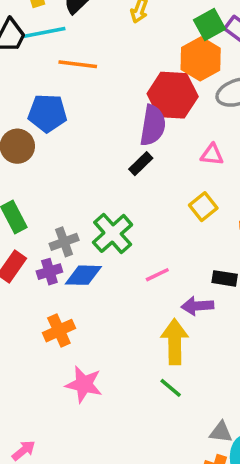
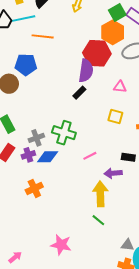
yellow square: (203, 207) -> (115, 117), turned -35
green cross: (113, 233) -> (64, 133), turned -30
pink star: (84, 384) -> (61, 245), moved

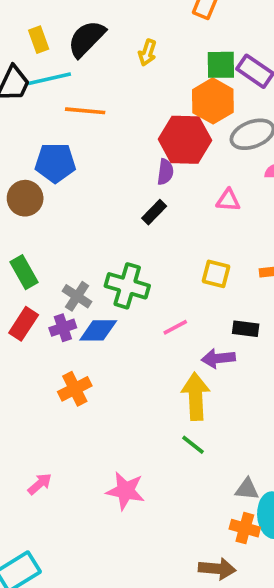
green square: (117, 13) -> (221, 65), turned 30
purple semicircle: (86, 71) -> (165, 172), size x0.6
yellow square: (115, 117) -> (216, 274), moved
gray cross: (36, 138) -> (77, 296), turned -35
pink arrow: (15, 257) -> (40, 484), moved

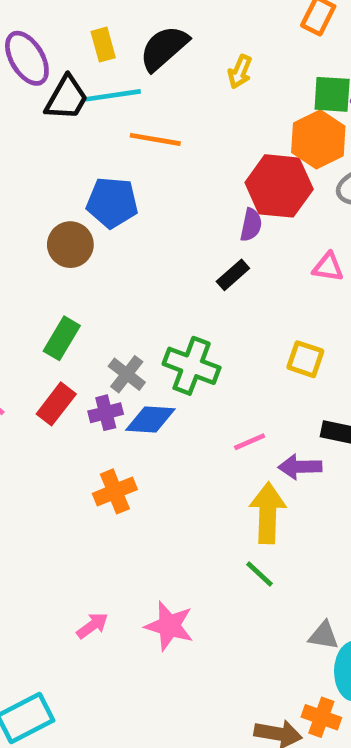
green rectangle: (24, 272) -> (62, 338), turned 56
pink line: (175, 327) -> (250, 442), moved
pink arrow: (40, 484) -> (92, 626), moved
orange cross: (245, 528) -> (321, 717), moved

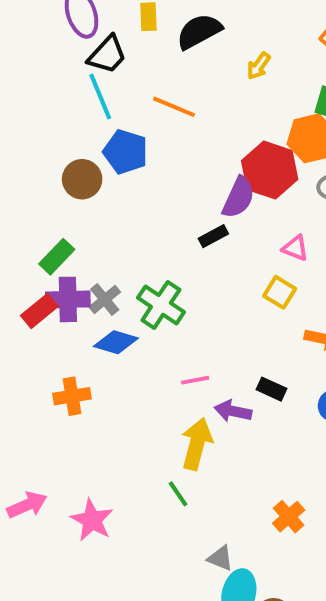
cyan line: (113, 95) -> (100, 96), moved, turned 63
purple semicircle: (251, 225) -> (238, 197), size x1.5
yellow square: (305, 359) -> (280, 292), moved
purple cross: (106, 413) -> (68, 299), moved, size x1.5
pink arrow: (92, 626) -> (27, 505), size x1.4

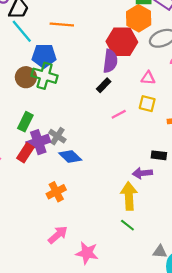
green cross: (161, 305) -> (45, 76), moved
blue diamond: (116, 342) -> (70, 157), turned 45
pink line: (195, 380) -> (119, 114), moved
pink arrow: (27, 505) -> (58, 235), moved

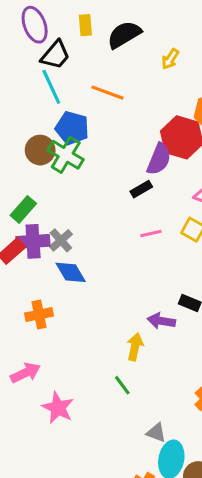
yellow arrow: (129, 196) -> (135, 347), size x0.7

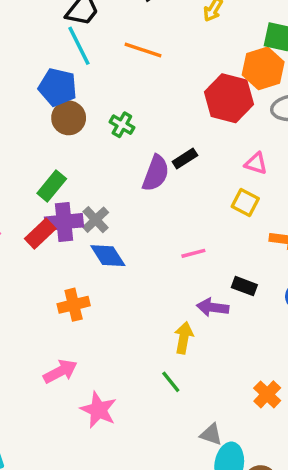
blue pentagon: (72, 128) -> (58, 87), moved
green cross: (66, 155) -> (122, 125), moved, size x0.6
purple semicircle: (159, 159) -> (156, 173), moved
pink line: (151, 233) -> (193, 253), moved

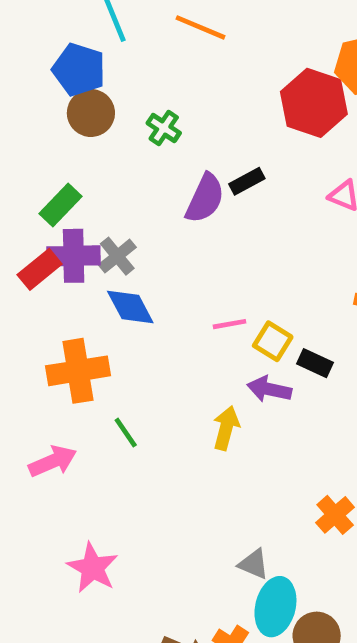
yellow square: (245, 203) -> (273, 341), moved
pink line: (193, 253) -> (229, 324), moved
orange cross: (74, 305) -> (78, 371), size x1.4
green line: (171, 382) -> (126, 433), moved
pink star: (98, 410) -> (93, 568), moved

